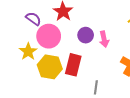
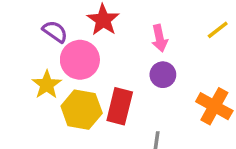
purple circle: (86, 35) -> (163, 75), moved
pink arrow: (104, 39) -> (160, 38), moved

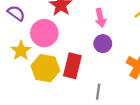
purple semicircle: (55, 32) -> (16, 13), moved

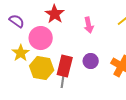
purple circle: (103, 44) -> (91, 61), moved
gray line: (98, 92) -> (63, 81), moved

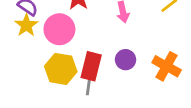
yellow star: (21, 53) -> (26, 25), moved

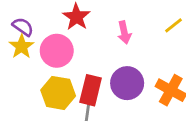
purple circle: (126, 60) -> (127, 83), size x1.5

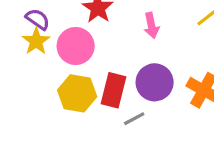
gray line: (88, 111) -> (134, 119), moved, turned 54

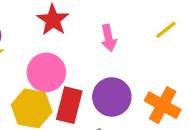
pink circle: (76, 46) -> (46, 72), moved

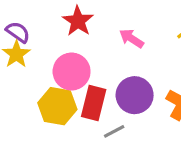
pink arrow: (109, 38) -> (131, 38), turned 135

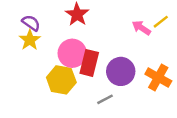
pink arrow: (131, 38) -> (141, 28), moved
red rectangle: (94, 103) -> (89, 63), moved

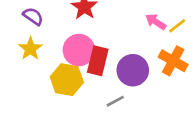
yellow line: (161, 22) -> (177, 26), moved
yellow star: (30, 40) -> (30, 49), moved
orange cross: (158, 77) -> (173, 61), moved

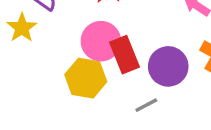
yellow star: (30, 49) -> (22, 28), moved
red rectangle: (98, 61) -> (124, 55), turned -36

